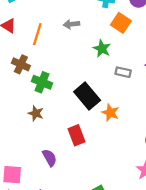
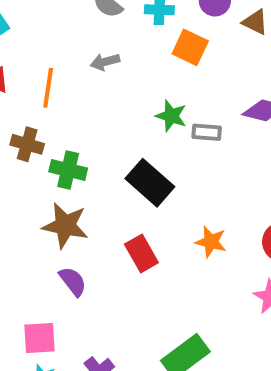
green star: (102, 49) -> (171, 116), moved
brown star: (36, 113) -> (65, 226), size x1.6
orange star: (110, 113) -> (211, 242), moved
purple semicircle: (50, 158) -> (73, 281), moved

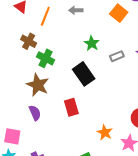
green star: (171, 116) -> (92, 43), moved
gray rectangle: (207, 132) -> (117, 56), turned -40
orange star: (211, 242) -> (105, 132), moved

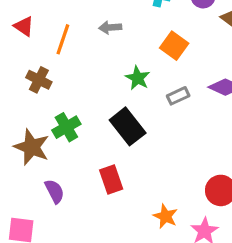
orange square: (119, 13) -> (174, 46), moved
green cross: (46, 58) -> (66, 127), moved, turned 36
brown star: (38, 85) -> (32, 147), moved

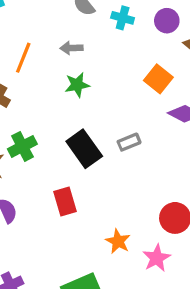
orange square: (174, 46) -> (158, 79), moved
green star: (138, 78) -> (77, 85), moved, turned 30
gray rectangle: (178, 96) -> (129, 142), moved

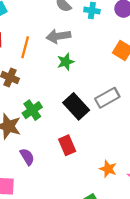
gray arrow: (71, 48) -> (58, 36), size x1.5
gray rectangle: (129, 142) -> (107, 98), size x1.5

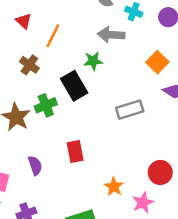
gray arrow: (58, 36) -> (111, 35), moved
black rectangle: (76, 106) -> (74, 86), moved
purple semicircle: (27, 157) -> (35, 165), moved

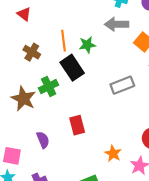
gray arrow: (111, 35) -> (117, 24), moved
orange line: (53, 36) -> (63, 41), moved, turned -30

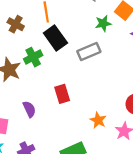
green star: (87, 45) -> (103, 23), moved
gray rectangle: (122, 85) -> (89, 51), moved

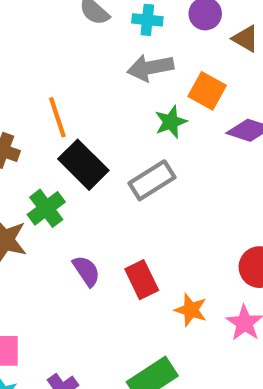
red rectangle: (62, 94) -> (142, 280), moved
purple semicircle: (29, 109) -> (86, 271), moved

